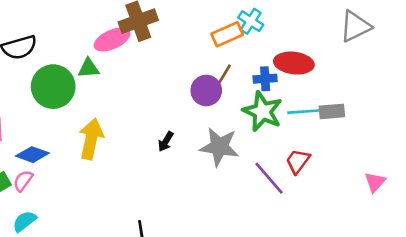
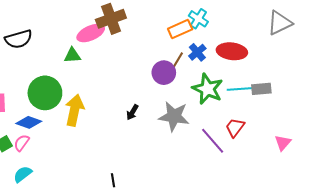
blue cross: (265, 79) -> (197, 52), moved, turned -36
green circle: (53, 87) -> (45, 93), moved
pink triangle: (375, 182) -> (283, 143), moved

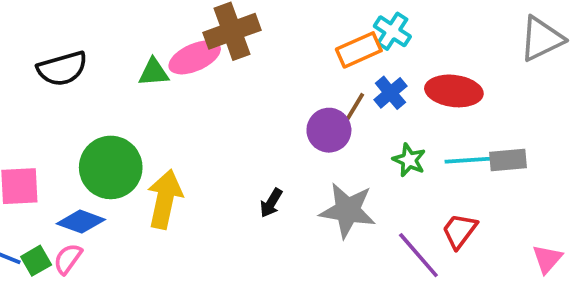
green triangle: (72, 55) -> (154, 72), moved
green star: (208, 89) -> (409, 160), size x0.6

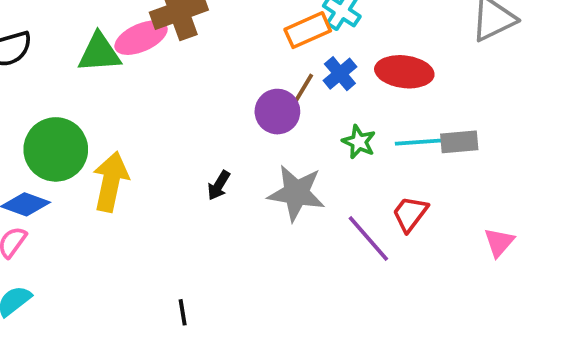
green triangle: (154, 72) -> (99, 53), size x1.4

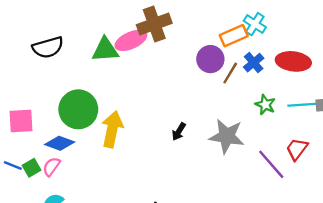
purple circle: (277, 112) -> (210, 59), moved

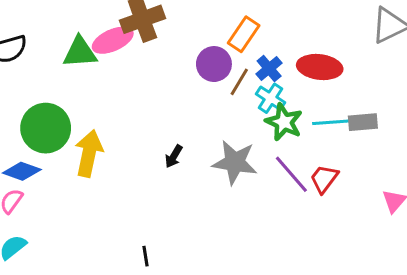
cyan cross: (255, 24) -> (271, 98), moved
orange rectangle: (234, 36) -> (244, 34), turned -32
green star: (265, 105) -> (284, 122), size x1.4
purple line: (271, 164) -> (291, 174), moved

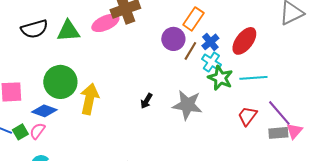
green triangle: (80, 52) -> (68, 31), moved
red ellipse: (320, 67) -> (244, 41), turned -60
gray rectangle: (363, 122) -> (278, 133), moved
purple line: (291, 174) -> (279, 113), moved

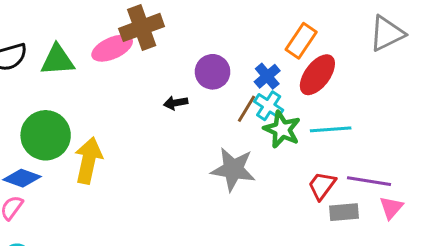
orange rectangle: (193, 19) -> (301, 41), moved
brown line: (190, 51) -> (246, 109), moved
black arrow: (146, 101) -> (176, 103), moved, turned 49
purple line: (279, 113) -> (369, 181), turned -40
gray rectangle: (278, 133) -> (344, 212), moved

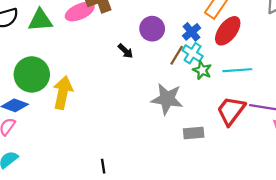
black arrow: (176, 103) -> (125, 51), turned -126
green star: (282, 129) -> (202, 70), size x0.7
red trapezoid: (322, 186) -> (231, 111), size x1.4
gray rectangle: (344, 212) -> (194, 133), moved

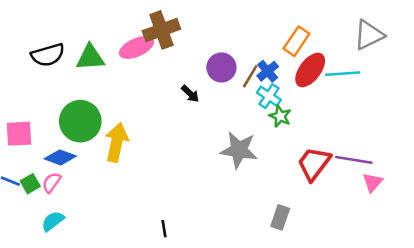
brown line: (177, 55) -> (250, 76), moved
cyan line: (237, 70) -> (343, 74), moved
gray rectangle: (194, 133) -> (280, 217), moved, turned -66

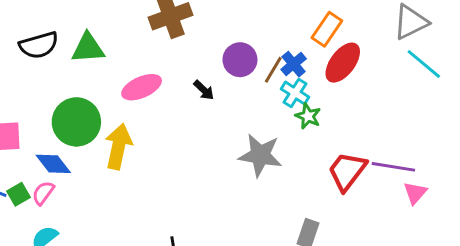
pink ellipse: (136, 47) -> (142, 87), moved
cyan line: (343, 74) -> (424, 64), moved, turned 44
blue diamond: (60, 157) -> (53, 164), turned 32

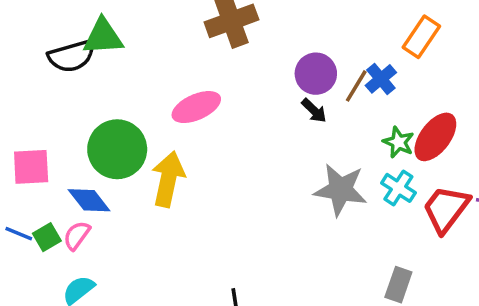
green triangle: (88, 48) -> (103, 37), moved
red ellipse: (343, 63) -> (435, 137), moved
black arrow: (204, 90) -> (314, 111), moved
cyan cross: (295, 93) -> (398, 188), moved

